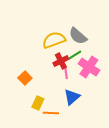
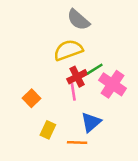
gray semicircle: (78, 36) -> (78, 20), moved
pink line: (66, 72) -> (73, 92), moved
orange line: (51, 113) -> (77, 143), moved

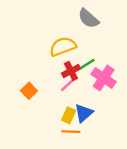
gray semicircle: (78, 20) -> (88, 19), moved
pink line: (73, 92) -> (67, 85), turned 56
yellow rectangle: (48, 130) -> (69, 115), moved

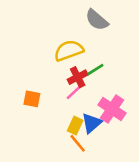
pink cross: (104, 78) -> (112, 109), moved
orange square: (29, 91) -> (32, 99), turned -35
orange line: (71, 132) -> (78, 143), turned 48

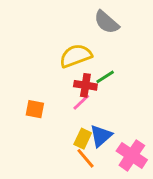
red cross: (78, 77) -> (85, 85), turned 36
pink cross: (112, 109) -> (132, 155), moved

